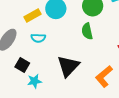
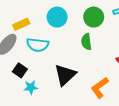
yellow rectangle: (32, 15) -> (21, 24), moved
cyan semicircle: (38, 38) -> (38, 45), size x1.5

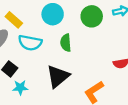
yellow rectangle: (21, 24) -> (14, 20), turned 63
green semicircle: (86, 42) -> (66, 43), moved

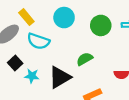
green semicircle: (66, 43) -> (85, 59), moved, turned 56
cyan star: (20, 88) -> (32, 76), moved

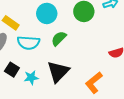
green semicircle: (85, 59) -> (59, 38), moved

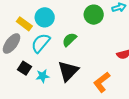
cyan circle: (47, 13) -> (45, 17), moved
cyan semicircle: (28, 43) -> (41, 43), turned 125

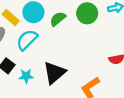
green semicircle: (69, 40) -> (58, 19), moved

